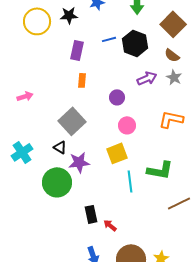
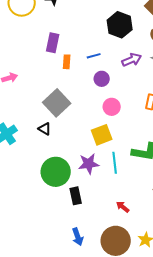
blue line: (109, 39) -> (94, 56), moved
purple rectangle: (77, 50) -> (53, 43), moved
purple star: (79, 162) -> (89, 164), moved
green circle: (57, 182) -> (56, 172), moved
red arrow: (110, 225) -> (123, 207), moved

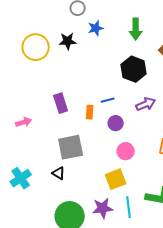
purple rectangle: (53, 43) -> (61, 103), moved, turned -30
orange rectangle: (67, 62) -> (90, 112), moved
gray square: (57, 103) -> (71, 147), turned 32

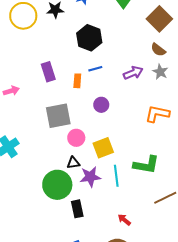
black hexagon: (134, 69) -> (89, 38), moved
purple circle: (116, 123) -> (101, 105), moved
pink circle: (126, 151) -> (76, 138), moved
black triangle: (59, 173) -> (73, 163), moved, turned -40

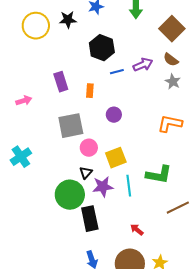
blue line: (95, 69) -> (117, 72), moved
purple arrow: (133, 73) -> (143, 65), moved
black triangle: (73, 163) -> (86, 173), turned -40
black rectangle: (77, 209) -> (90, 219), size x1.4

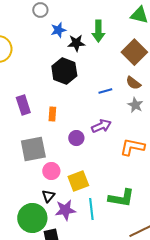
black star: (68, 20) -> (76, 43), moved
purple arrow: (143, 65) -> (101, 126), moved
blue line: (117, 72) -> (105, 91), moved

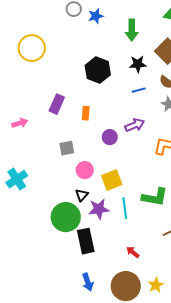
blue star: (58, 30) -> (96, 16), moved
black star: (76, 43) -> (138, 64), moved
purple rectangle: (23, 105) -> (57, 104), turned 42
gray square: (33, 149) -> (67, 148), size x0.6

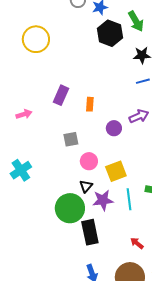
green arrow: (132, 30) -> (136, 21), turned -30
black hexagon: (98, 70) -> (110, 33), moved

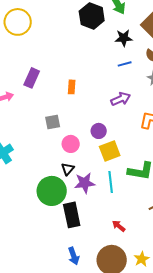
purple rectangle: (61, 95) -> (32, 78), moved
purple circle: (114, 128) -> (99, 131), moved
yellow square: (116, 171) -> (110, 151), moved

